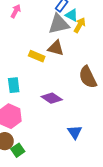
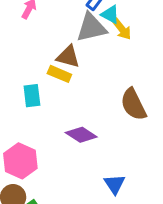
yellow arrow: (80, 25) -> (122, 29), turned 112
brown triangle: (56, 48) -> (68, 57), moved
cyan rectangle: (14, 85) -> (32, 96), moved

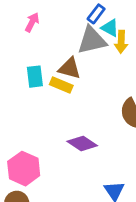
yellow arrow: (122, 29) -> (121, 42), turned 40
cyan rectangle: (32, 96) -> (35, 77), moved

